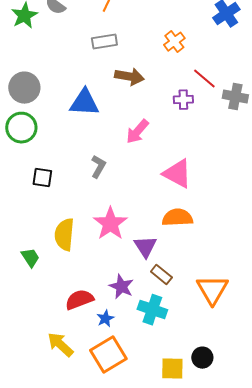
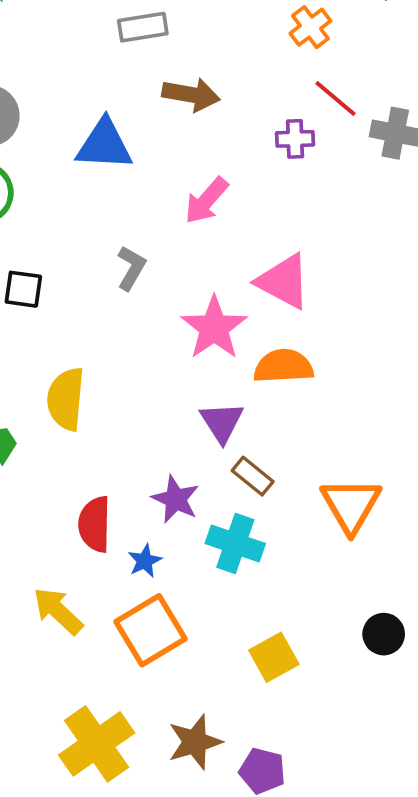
orange cross: (174, 42) -> (310, 27), moved
pink star: (110, 224) -> (214, 328), moved
red semicircle: (79, 300) -> (95, 524), turned -68
black circle: (202, 358) -> (384, 634), moved
yellow square: (172, 369) -> (274, 657), turned -30

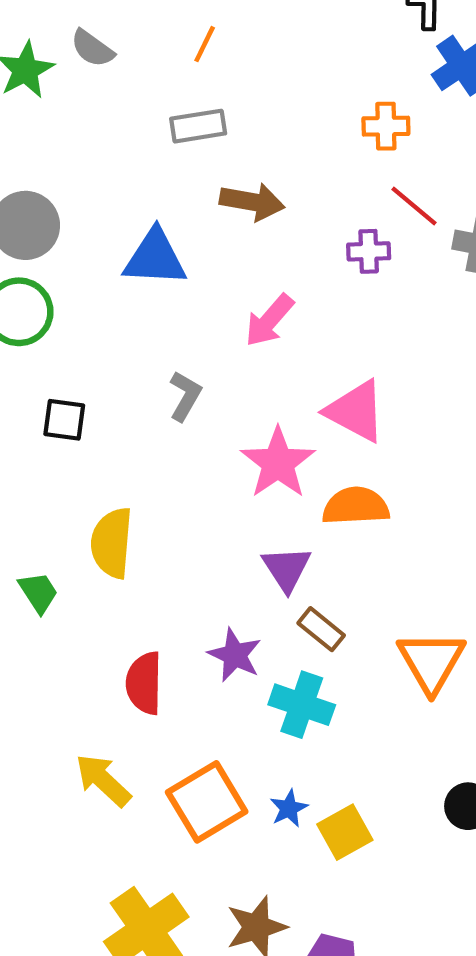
orange cross: (310, 27) -> (386, 126), turned 36
blue star: (145, 561) -> (289, 808), moved

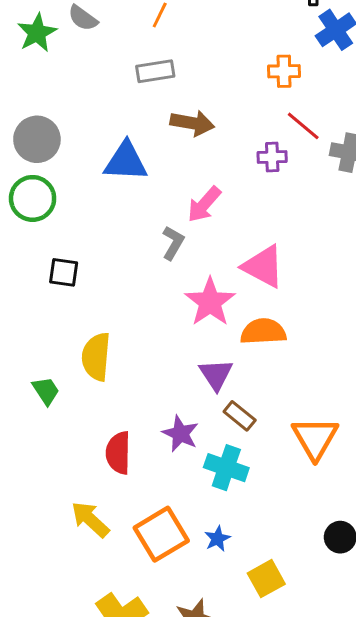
gray L-shape: (185, 396) -> (173, 243), moved
yellow square: (345, 832) -> (266, 579), moved

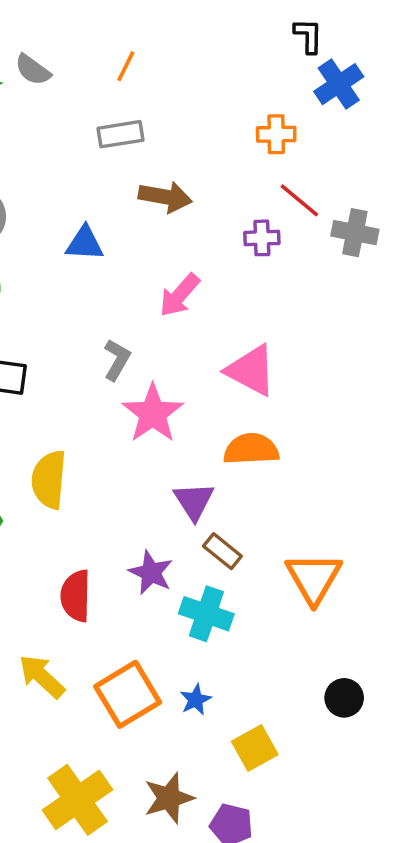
blue triangle: (126, 161) -> (85, 243), size x0.7
gray L-shape: (173, 243) -> (117, 360), moved
pink star: (210, 302) -> (153, 413), moved

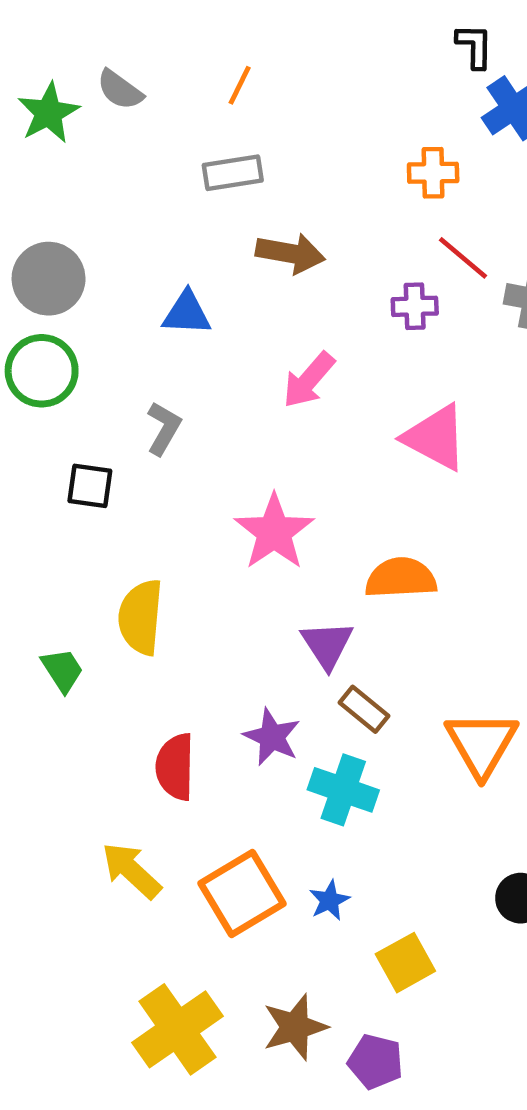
gray L-shape: (117, 360) -> (164, 428), moved
pink triangle: (251, 370) -> (435, 438), moved

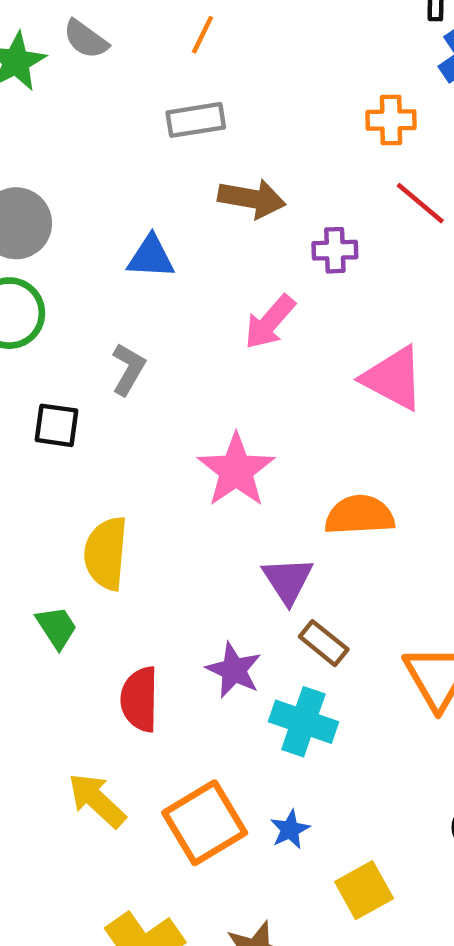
purple cross: (415, 306) -> (335, 250), moved
green trapezoid: (62, 670) -> (56, 627), moved

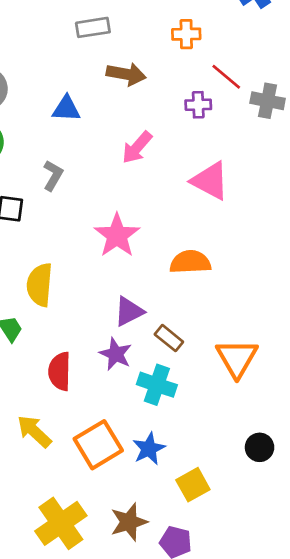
orange cross: (391, 120) -> (186, 34), moved
purple cross: (335, 250) -> (198, 105), moved
purple triangle: (288, 580) -> (129, 311), moved, turned 36
blue star: (290, 829) -> (149, 449), size x1.4

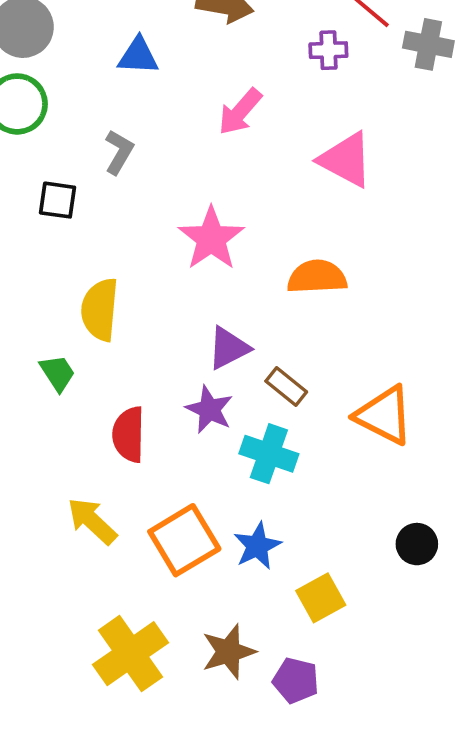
orange triangle: (237, 358) -> (384, 415), turned -33

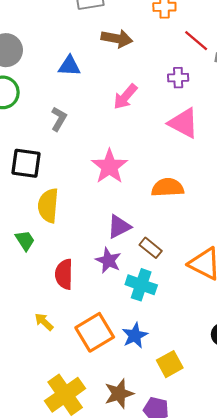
purple cross: (328, 50) -> (178, 78), moved
black square: (57, 200) -> (26, 163), moved, size x1.4
yellow arrow: (92, 521) -> (44, 322), size x0.7

